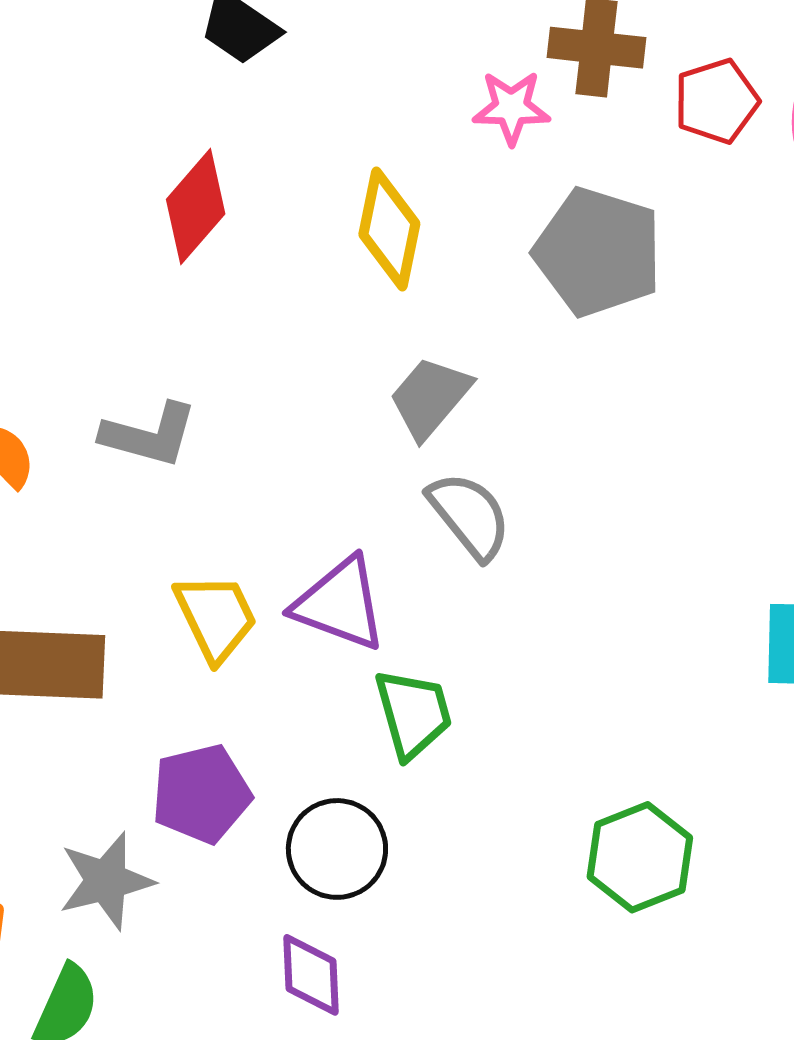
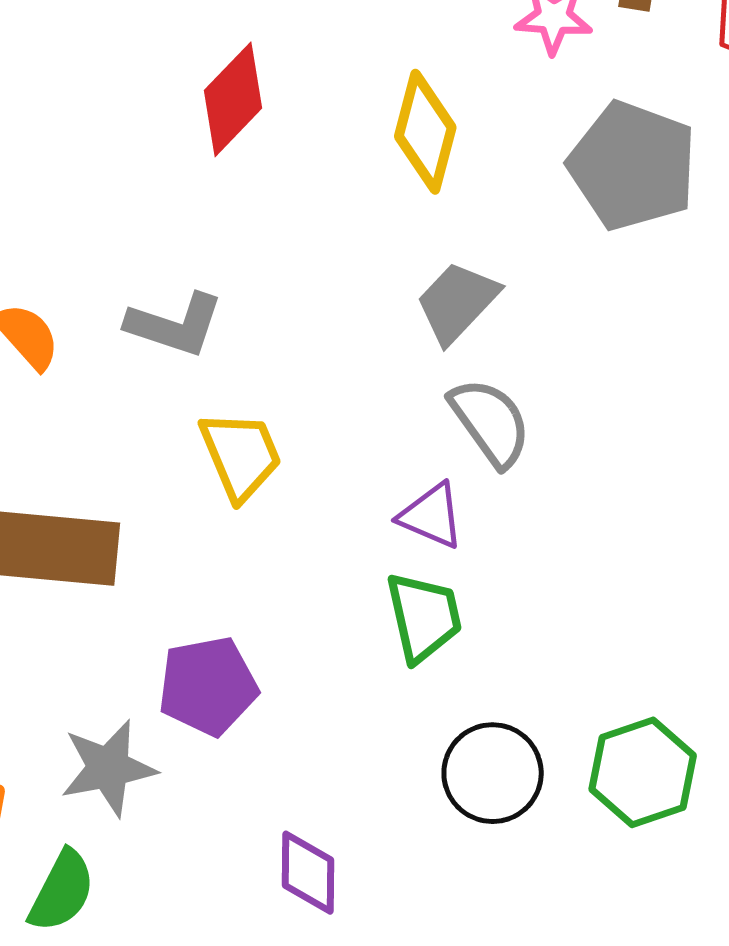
purple triangle: (340, 604) -> (431, 516), moved, size x0.7
yellow trapezoid: (216, 617) -> (241, 455), moved
black circle: (337, 849) -> (493, 773), moved

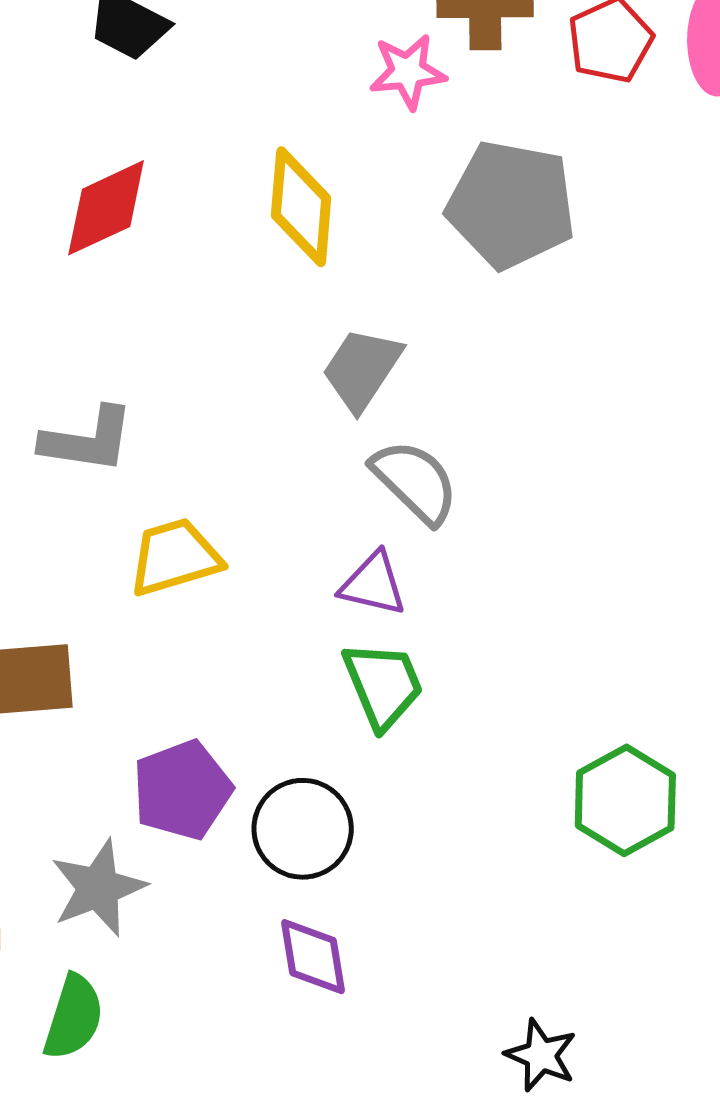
red diamond: (233, 99) -> (106, 208), turned 31
yellow trapezoid: (241, 455) -> (175, 557), turned -74
black circle: (493, 773) -> (303, 829), moved

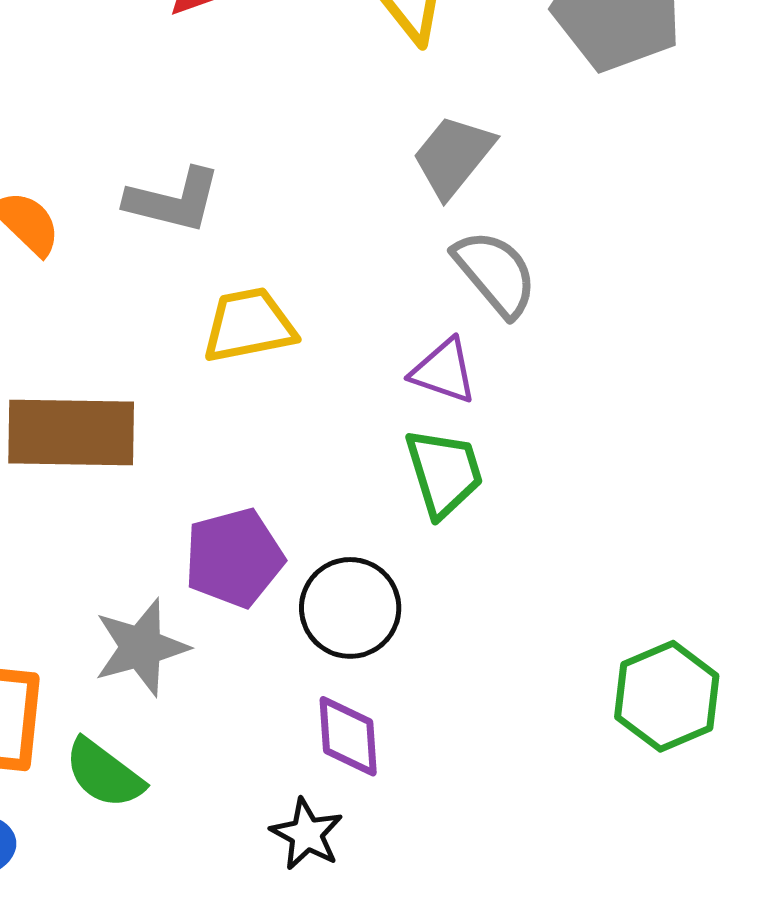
green hexagon: (625, 800) -> (667, 696), moved
green semicircle: (74, 1017) -> (104, 774), turned 104
black star: (541, 1055) -> (307, 834), moved

